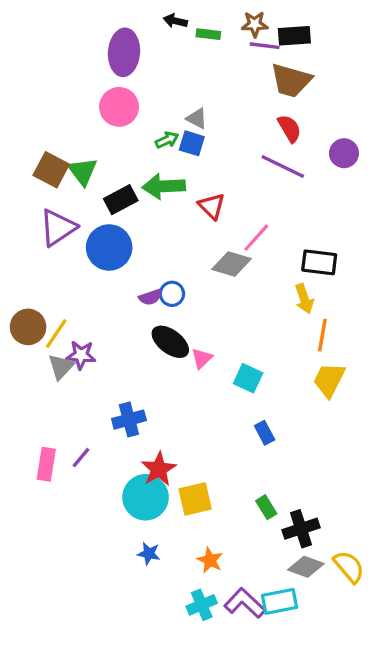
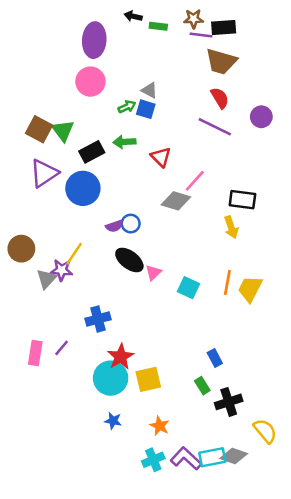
green arrow: (164, 186) -> (124, 142), size x0.7
yellow line: (56, 334) -> (74, 254), moved
orange line: (322, 335) -> (227, 283), moved
blue rectangle: (265, 433) -> (215, 358), moved
gray diamond: (306, 567) -> (234, 456), moved

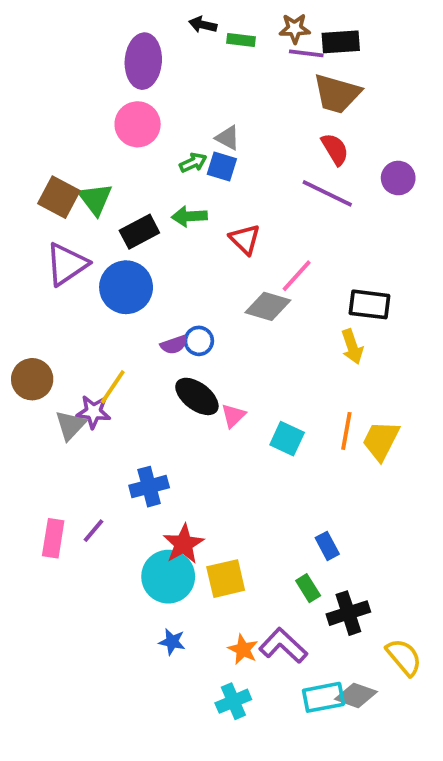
purple L-shape: (186, 458) -> (283, 646), moved

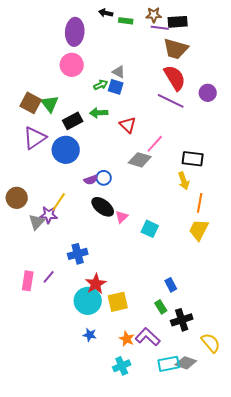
red semicircle: (335, 149) -> (175, 78), size x1.5
orange line: (346, 431) -> (200, 203), moved

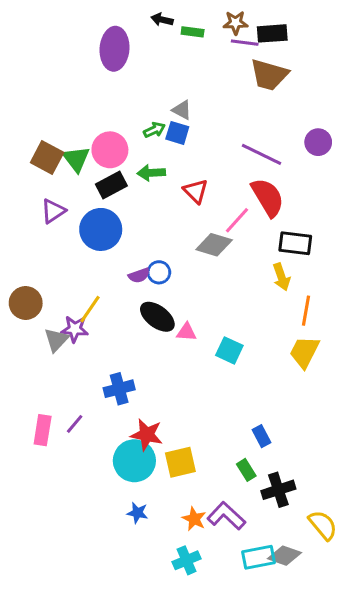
pink circle: (72, 65) -> (110, 150), moved
red semicircle: (175, 78) -> (268, 197), moved
purple triangle: (35, 138) -> (53, 211), size x0.7
pink triangle: (122, 217) -> (186, 332), turned 48
red star: (96, 284) -> (147, 435), turned -30

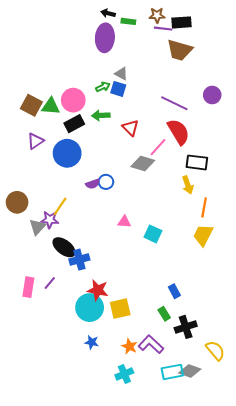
purple ellipse: (114, 49) -> (105, 38), moved
green triangle: (76, 159) -> (51, 106), turned -48
black ellipse: (157, 317) -> (64, 247), moved

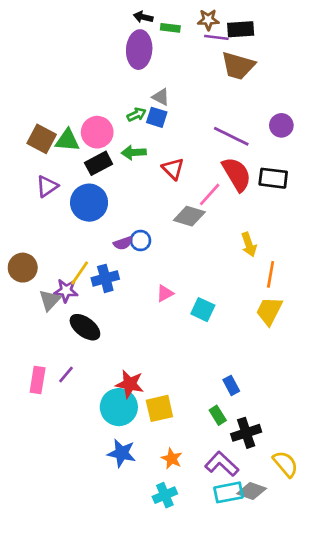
black rectangle: (197, 162) -> (273, 178), moved
pink triangle: (124, 222) -> (165, 293), turned -32
blue cross: (79, 260) -> (105, 278), moved
blue star: (92, 342) -> (122, 453), size x1.5
purple L-shape: (151, 344) -> (222, 464), moved

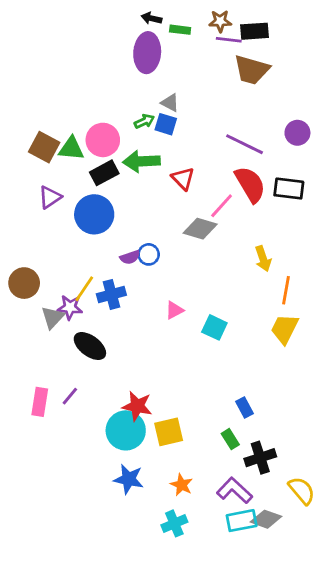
green arrow: (134, 152) -> (141, 161), size x1.4

